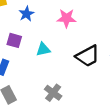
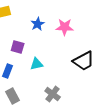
blue star: (26, 14) -> (38, 24), moved
cyan triangle: (43, 49) -> (37, 64), moved

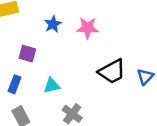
cyan triangle: (37, 64) -> (52, 86), moved

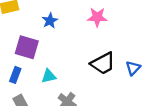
pink star: (88, 28) -> (97, 17), moved
purple square: (27, 54) -> (27, 47), size x1.5

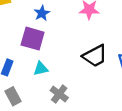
purple square: (27, 47) -> (33, 39), moved

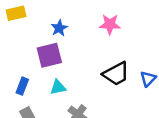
purple square: (33, 39) -> (49, 55), turned -30

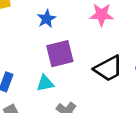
purple square: (49, 55) -> (60, 54), moved

